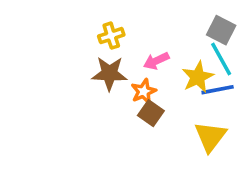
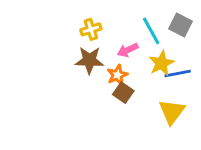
cyan line: (221, 59) -> (151, 31), moved

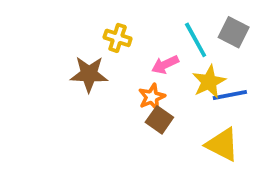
yellow cross: (91, 29) -> (118, 38), turned 36
brown star: (89, 60) -> (89, 74), moved
yellow triangle: (172, 112) -> (222, 145), turned -40

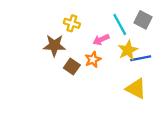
brown square: (159, 120) -> (72, 66), moved

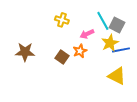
gray square: (143, 20) -> (117, 25), moved
brown star: (54, 45) -> (25, 52), moved

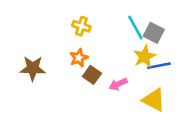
pink arrow: (87, 34) -> (118, 84), moved
orange star: (80, 51) -> (79, 58), moved
brown square: (62, 57) -> (92, 75), moved

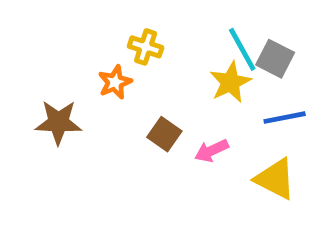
yellow star: (145, 56) -> (230, 82), moved
orange star: (79, 58) -> (115, 82), moved

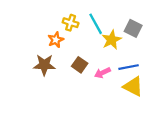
cyan line: (242, 49) -> (96, 24), moved
blue line: (285, 118) -> (129, 67), moved
brown star: (58, 122) -> (44, 65), moved

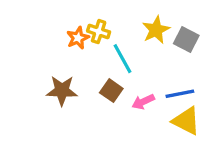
cyan line: (96, 24) -> (122, 59), moved
orange star: (56, 40) -> (78, 38), moved
yellow star: (112, 40) -> (156, 30), moved

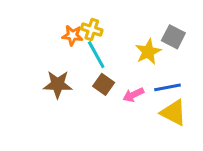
yellow star: (156, 30) -> (148, 52), moved
orange star: (78, 38) -> (72, 35), turned 30
cyan line: (122, 59) -> (96, 55), moved

